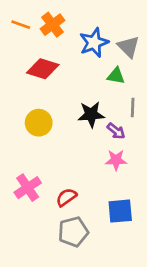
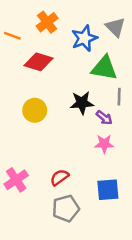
orange line: (21, 25) -> (12, 36), moved
gray triangle: (128, 47) -> (115, 27), moved
green triangle: (116, 76) -> (104, 68), size x1.6
pink cross: (28, 188) -> (16, 180), moved

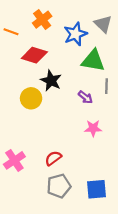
black star: (82, 103) -> (51, 81), moved, turned 30
purple arrow: (104, 118) -> (85, 97), moved
blue square: (108, 190) -> (96, 189), moved

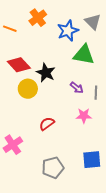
red diamond: (34, 55) -> (19, 65), moved, turned 30
gray line: (106, 86) -> (96, 93), moved
red semicircle: (53, 158) -> (47, 124), moved
blue square: (96, 189) -> (92, 160), moved

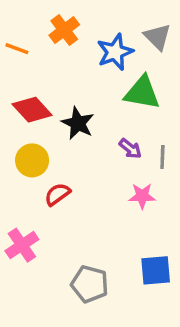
yellow circle: (28, 89) -> (32, 160), moved
red semicircle: (47, 124) -> (57, 194), moved
gray pentagon: (53, 168) -> (90, 284), turned 30

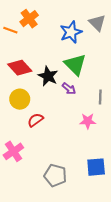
orange cross: (64, 30) -> (29, 19), moved
green triangle: (142, 93) -> (75, 65), moved, turned 35
purple arrow: (130, 149) -> (69, 89), moved

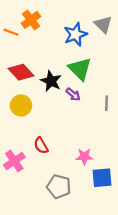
red semicircle: (35, 120) -> (41, 145), moved, turned -84
pink star: (88, 121) -> (84, 157), moved

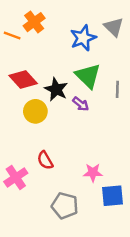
gray line: (107, 103) -> (117, 89), moved
yellow circle: (21, 105) -> (35, 111), moved

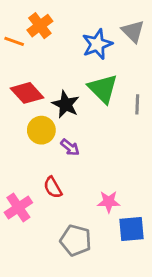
purple arrow: (81, 104) -> (70, 147), moved

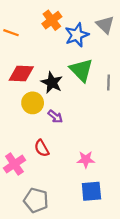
orange cross: (40, 26) -> (52, 20), moved
red diamond: (27, 93) -> (21, 73), turned -45
blue square: (132, 229) -> (91, 191), moved
gray pentagon: (76, 240) -> (36, 200), moved

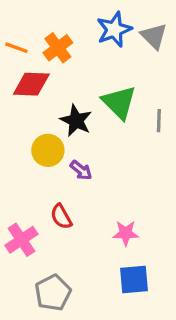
orange cross: (52, 20) -> (58, 48), moved
blue star: (77, 35) -> (114, 29), moved
red diamond: (21, 73) -> (31, 84), moved
gray pentagon: (36, 200) -> (53, 293), turned 30

